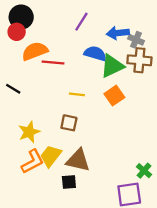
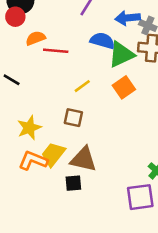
orange semicircle: (35, 51) -> (36, 38), size x0.7
yellow line: (77, 94) -> (82, 86), turned -42
orange L-shape: (33, 162) -> (33, 161), turned -130

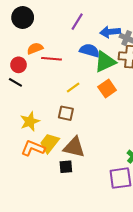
red circle: (15, 17) -> (19, 65), moved

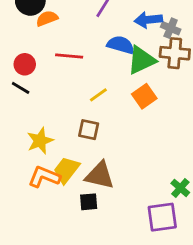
orange semicircle: (35, 48) -> (47, 18), moved

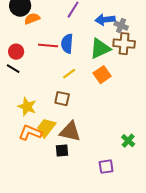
blue semicircle: (121, 45) -> (67, 44), moved, turned -102
yellow star: (40, 141) -> (27, 107), turned -30
purple square: (162, 217) -> (106, 167), moved, size x0.7

